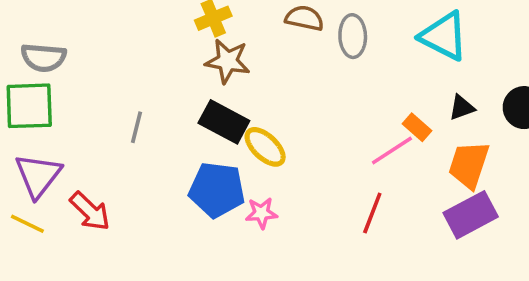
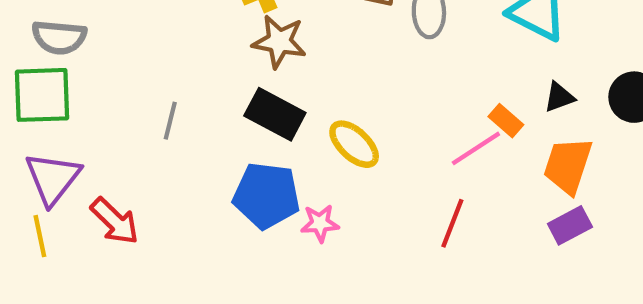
yellow ellipse: (265, 147) -> (354, 144), moved
purple rectangle: (471, 215) -> (570, 225), size x0.7
yellow line: (27, 224) -> (40, 236), turned 52

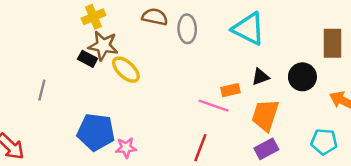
black rectangle: (275, 114) -> (88, 59), moved, size x0.6
orange rectangle: (506, 121) -> (230, 90), turned -54
yellow ellipse: (354, 144) -> (126, 70), moved
pink line: (476, 148) -> (214, 106), turned 52

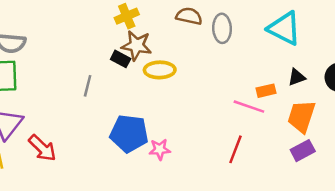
yellow ellipse: (126, 70) -> (160, 70), turned -44
gray line: (42, 90) -> (88, 86), moved

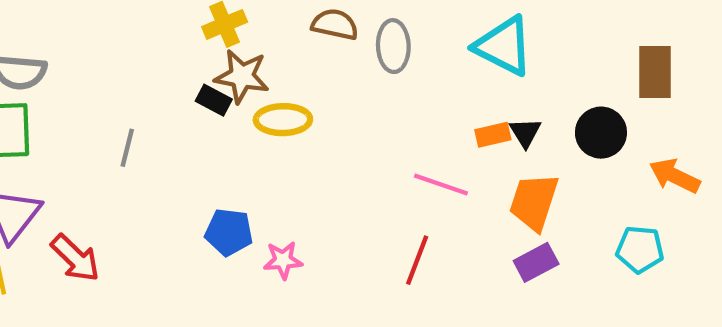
black triangle: (297, 77) -> (525, 133), turned -42
gray line: (88, 86) -> (127, 148), moved
orange rectangle: (266, 91) -> (493, 135), moved
blue pentagon: (129, 133) -> (229, 232), size x0.7

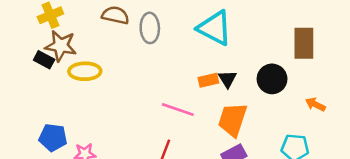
orange arrow: (675, 176) -> (315, 104), size x0.7

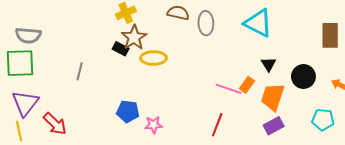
brown star: (61, 46) -> (134, 37), turned 30
black circle: (272, 79) -> (303, 77), moved
orange rectangle: (208, 80) -> (247, 85), moved, turned -42

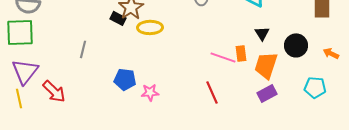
gray line: (80, 71) -> (83, 49), moved
orange rectangle: (247, 85) -> (241, 53), turned -42
red line: (217, 125) -> (212, 92), turned -45

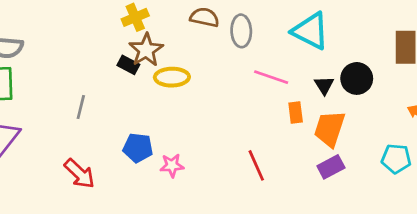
black circle: (296, 45) -> (357, 78), moved
pink line: (223, 57) -> (271, 77), moved
red arrow: (54, 91) -> (79, 174), moved

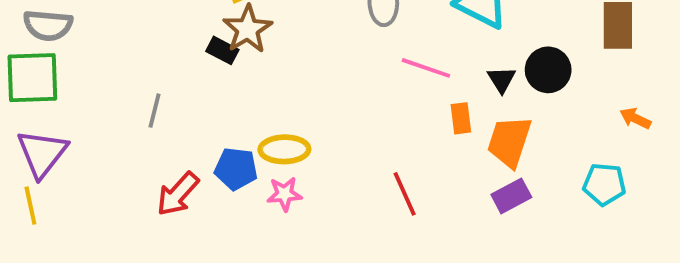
yellow ellipse: (172, 77) -> (284, 149), moved
red arrow: (79, 174) -> (178, 194), moved, turned 88

